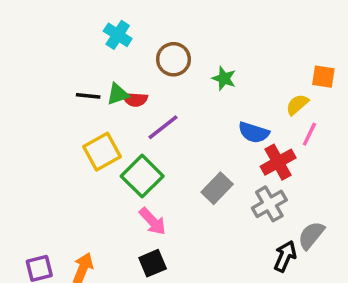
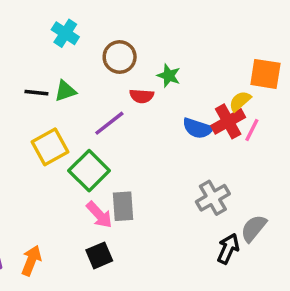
orange square: (323, 77) -> (265, 74), size x1.4
red semicircle: (135, 99) -> (142, 96), moved
red cross: (278, 162) -> (228, 121), moved
gray rectangle: (217, 188) -> (123, 206), moved, turned -48

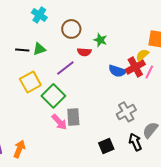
black arrow: (228, 249) -> (135, 142), turned -48
black square: (99, 255) -> (106, 146), moved

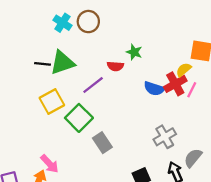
brown circle: (71, 29) -> (88, 22), moved
green triangle: (39, 49) -> (62, 63), size x1.6
gray rectangle: (73, 117) -> (102, 143), turned -30
pink arrow: (59, 122) -> (50, 164), moved

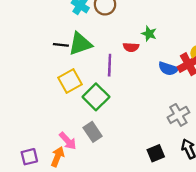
purple line: (93, 85) -> (110, 65), turned -50
gray rectangle: (102, 143) -> (93, 132), moved

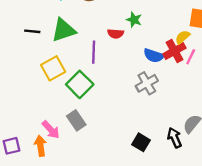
black line: (61, 45) -> (32, 31), moved
gray cross: (178, 115) -> (147, 83), moved
black square: (156, 153) -> (141, 142), turned -36
orange arrow: (58, 157) -> (40, 146), turned -30

